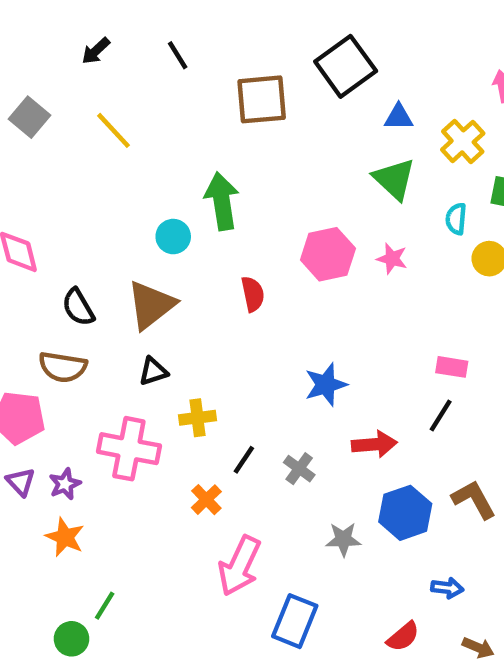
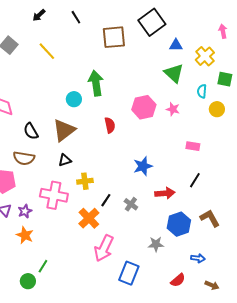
pink rectangle: (452, 367) -> (193, 146), moved
orange cross: (206, 500) -> (89, 218), size x1.5
gray star: (343, 539) -> (156, 244), moved

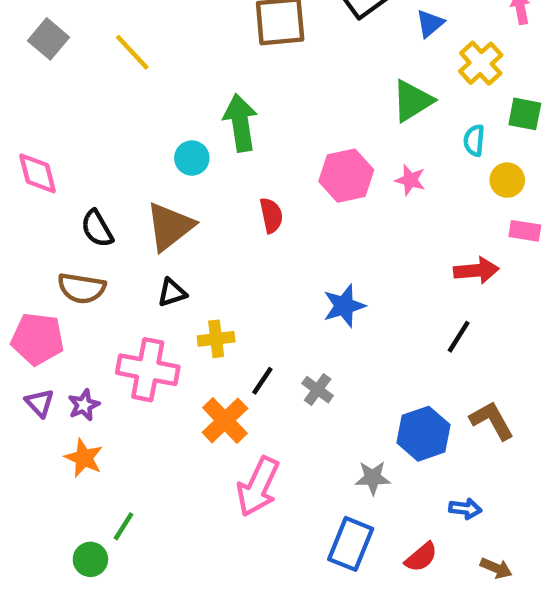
blue triangle: (176, 45) -> (430, 24), moved, turned -40
green triangle: (174, 73) -> (412, 101), turned 45
pink rectangle: (193, 146) -> (525, 231), moved
red arrow: (165, 193) -> (476, 270), moved
blue rectangle: (129, 273) -> (351, 544), moved

